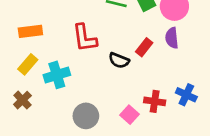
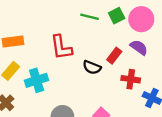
purple semicircle: (172, 38) -> (139, 47), turned 132
red cross: (155, 101) -> (131, 79), moved

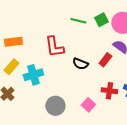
red rectangle: (114, 56) -> (105, 60), moved
red cross: (131, 79) -> (109, 91), moved

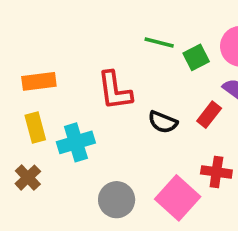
green square: (101, 20) -> (196, 57), moved
yellow rectangle: (11, 67) -> (35, 128), turned -56
pink square: (88, 105) -> (178, 198), size x1.6

